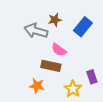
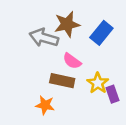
brown star: (55, 20) -> (67, 24), size x1.5
yellow star: (73, 89) -> (98, 83), moved

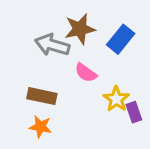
brown rectangle: (62, 81) -> (42, 96), moved
orange star: (45, 105) -> (40, 127), moved

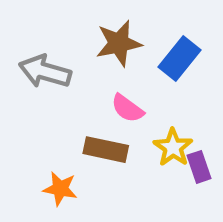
gray arrow: (52, 45) -> (45, 71), moved
brown rectangle: (42, 96) -> (106, 150), moved

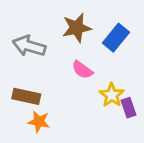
brown rectangle: (106, 150) -> (26, 96), moved

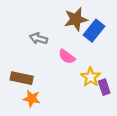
brown star: (77, 28) -> (76, 19), moved
gray arrow: (29, 46) -> (39, 39), moved, size x0.7

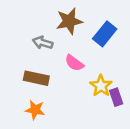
brown star: (76, 19) -> (69, 21), moved
brown rectangle: (22, 78) -> (36, 78), moved

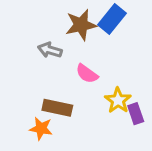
blue rectangle: (105, 34) -> (112, 19), moved
brown rectangle: (36, 78) -> (57, 108), moved

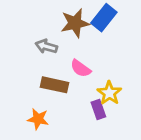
brown rectangle: (57, 108) -> (55, 85), moved
purple rectangle: (136, 114) -> (98, 109), moved

